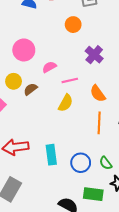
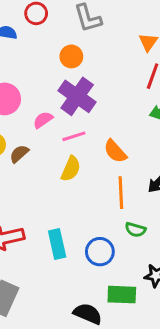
purple cross: (94, 55) -> (77, 96), moved, size x1.4
green semicircle: (106, 163) -> (135, 230), moved, turned -32

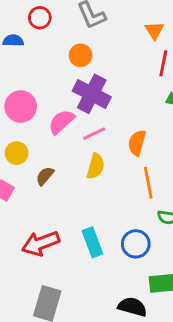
pink semicircle: (43, 120) -> (61, 122), size x1.4
orange semicircle: (115, 151) -> (137, 143), turned 65
brown semicircle: (19, 154) -> (45, 176), moved

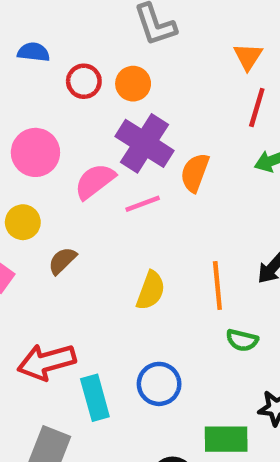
red circle: (40, 18) -> (84, 81), moved
orange semicircle: (137, 143) -> (195, 173), moved
yellow semicircle: (96, 166) -> (151, 291), moved
cyan rectangle: (92, 242) -> (95, 398), moved
blue circle: (136, 244) -> (159, 384), moved

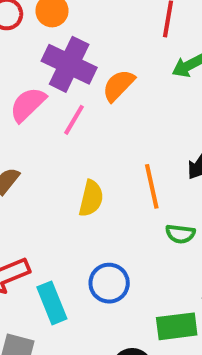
orange semicircle: (195, 173) -> (118, 85), turned 30
pink line: (143, 204) -> (74, 120), turned -32

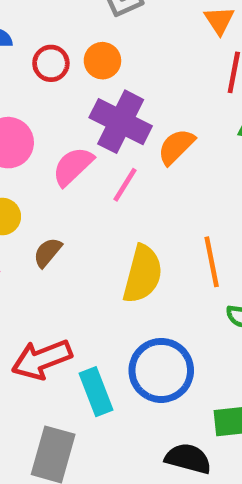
yellow semicircle: (91, 198) -> (143, 274), size x1.4
blue circle: (109, 283) -> (161, 370), size x1.4

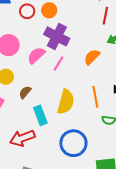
orange semicircle: (176, 147) -> (92, 57), moved
cyan rectangle: (96, 392) -> (40, 115), moved

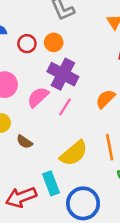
brown semicircle: (25, 92) -> (24, 142), turned -96
yellow semicircle: (66, 102) -> (74, 153), turned 35
cyan rectangle: (40, 115) -> (51, 183), moved

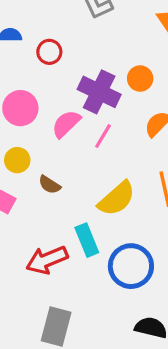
orange circle: (54, 42) -> (140, 79), moved

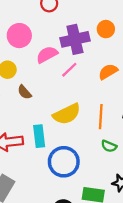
orange circle: (140, 79) -> (106, 29), moved
purple cross: (99, 92) -> (75, 39), turned 36

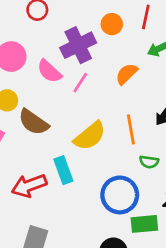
pink semicircle: (47, 55) -> (49, 71), turned -95
brown semicircle: (24, 92) -> (34, 122), size x1.6
blue circle: (64, 162) -> (120, 195), moved

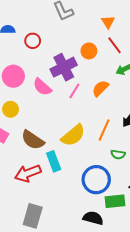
red line: (146, 17) -> (114, 45), turned -48
pink line: (80, 83) -> (74, 91), moved
brown semicircle: (34, 122) -> (33, 140), moved
orange line: (131, 129) -> (104, 130), turned 35

